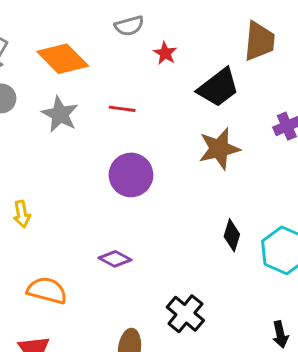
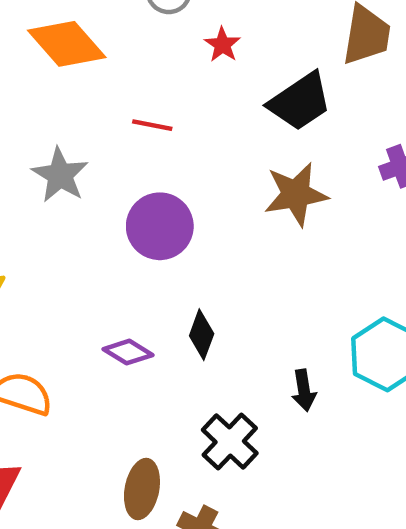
gray star: (60, 114) -> (60, 175), moved
black diamond: (232, 235) -> (202, 335), moved
black arrow: (280, 334) -> (304, 390), moved

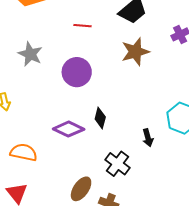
red line: (152, 125) -> (83, 26), moved
purple diamond: (128, 352) -> (69, 129), size x1.4
brown ellipse: (142, 489) -> (81, 189), turned 30

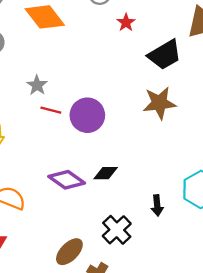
red line: (83, 26) -> (51, 110), moved
gray star: (30, 54) -> (37, 85), size x0.7
black diamond: (100, 118) -> (106, 173), turned 65

